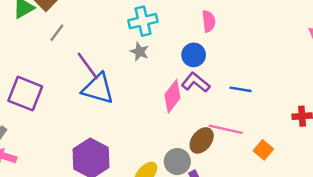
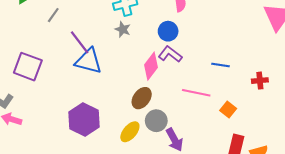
blue line: (240, 89) -> (220, 65), moved
brown ellipse: (202, 140) -> (142, 98), moved

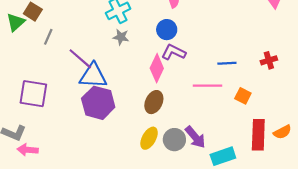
blue line: (220, 65) -> (227, 63), moved
purple hexagon: (84, 119) -> (98, 103), moved
gray circle: (156, 121) -> (174, 140), moved

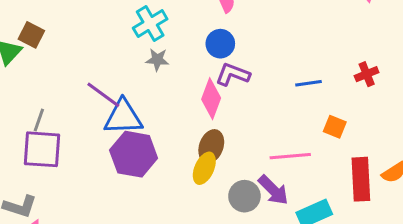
gray line: (48, 37) -> (39, 120), moved
pink line: (207, 86) -> (290, 156), moved
yellow ellipse: (149, 138) -> (204, 168), moved

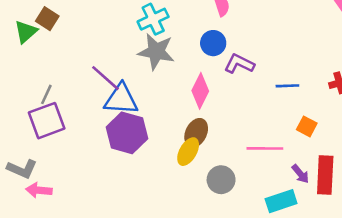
gray star: (157, 60) -> (156, 52), size x1.8
purple L-shape: (233, 74) -> (239, 64), moved
purple square: (42, 149) -> (47, 121), turned -30
purple arrow: (273, 190) -> (300, 174), moved, size x0.7

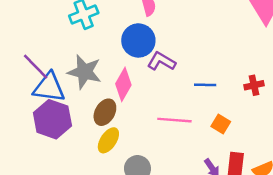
blue circle: (213, 43) -> (138, 40), size x1.4
gray star: (156, 52) -> (84, 72), moved
brown ellipse: (196, 133) -> (105, 112), moved
pink line: (265, 148) -> (174, 120), moved

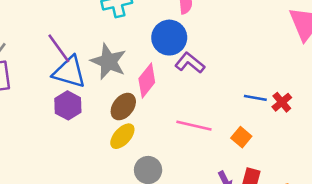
blue line: (205, 85) -> (255, 98), moved
red cross: (254, 85) -> (282, 102), turned -36
purple hexagon: (52, 119) -> (68, 105), size x0.7

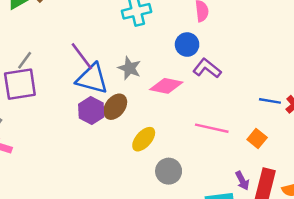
blue circle: (169, 38) -> (187, 45), size x0.7
gray star: (108, 61) -> (129, 68), size x0.7
pink diamond: (147, 81) -> (166, 86), turned 64
brown ellipse: (123, 107) -> (115, 107), moved

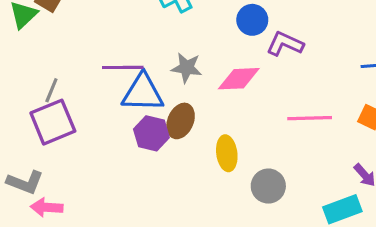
purple line: (82, 56) -> (123, 67), turned -40
yellow ellipse: (144, 139) -> (227, 153), turned -35

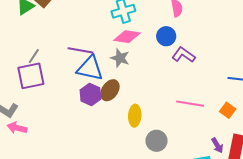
pink diamond: (239, 79) -> (127, 37), moved

